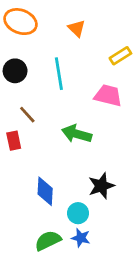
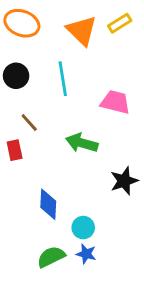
orange triangle: (77, 28) -> (82, 31), size x1.6
yellow rectangle: (120, 56) -> (120, 23), moved
black star: (101, 186) -> (124, 181), moved

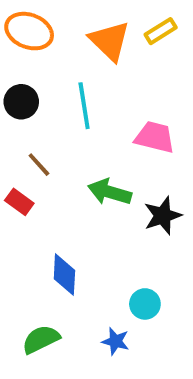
red rectangle: (15, 150) -> (19, 202), turned -42
black star: (124, 181) -> (163, 216), moved
cyan circle: (83, 228) -> (145, 304), moved
green semicircle: (51, 257) -> (41, 339), moved

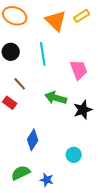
pink trapezoid: (155, 137) -> (79, 70), turned 55
blue diamond: (64, 275) -> (33, 140), turned 30
blue star: (115, 341) -> (47, 180), moved

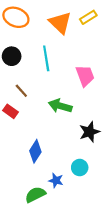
black star: (83, 110) -> (89, 132), moved
green semicircle: (21, 173) -> (35, 195), moved
blue star: (47, 180) -> (56, 180), moved

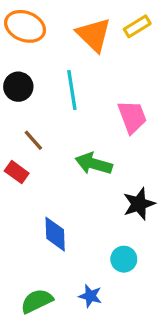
blue diamond: (35, 151) -> (55, 234), turned -35
blue star: (56, 180) -> (90, 296), moved
green semicircle: (35, 195) -> (37, 301), moved

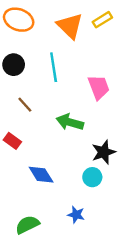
red rectangle: (17, 172) -> (12, 141), moved
blue diamond: (55, 234) -> (41, 175), turned -30
cyan circle: (124, 259) -> (92, 177), moved
blue star: (90, 296) -> (76, 215), moved

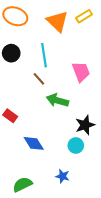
brown line: (25, 105) -> (39, 79), moved

